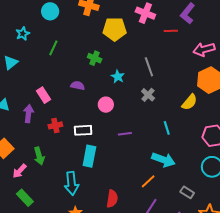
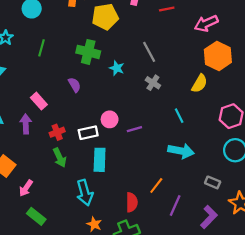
green cross: (95, 58) -> (88, 52), size x1.5
purple semicircle: (78, 86) -> (74, 85), turned 56
pink circle: (106, 105) -> (110, 119), moved
green arrow: (39, 156) -> (60, 158), moved
orange line: (148, 181) -> (156, 185), moved

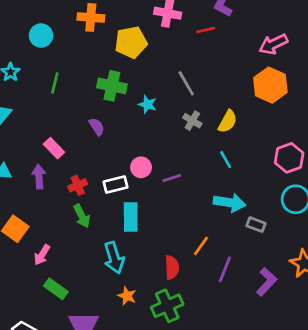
pink arrow: (206, 23) -> (273, 44), moved
yellow semicircle: (199, 84) -> (228, 121), moved
gray rectangle: (213, 182) -> (256, 225), moved

